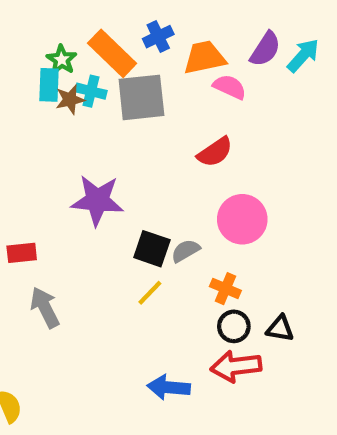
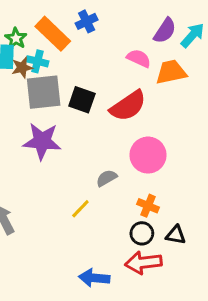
orange trapezoid: (204, 58) -> (171, 72), moved
gray square: (141, 97) -> (44, 92), moved
red semicircle: (215, 152) -> (128, 106), size x1.4
black square: (152, 249) -> (82, 100), moved
orange cross: (225, 289) -> (148, 206), moved

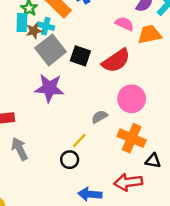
gray square: (44, 92) -> (51, 50), turned -32
orange cross: (148, 206) -> (132, 138), size x1.6
black circle: (142, 233) -> (70, 160), moved

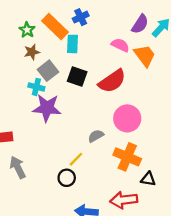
cyan rectangle: (22, 23) -> (72, 44), moved
cyan cross: (46, 26) -> (36, 87), moved
orange trapezoid: (149, 34) -> (145, 56), turned 65
gray square: (51, 50) -> (48, 71), size x0.7

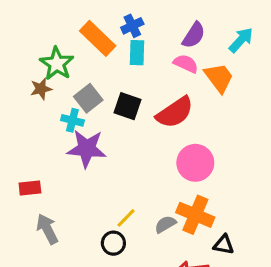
purple semicircle: (140, 24) -> (194, 35), moved
green star: (27, 30) -> (57, 64), moved, size x1.5
cyan rectangle: (72, 44) -> (137, 53), moved
brown star: (32, 52) -> (41, 89), moved
gray semicircle: (96, 136) -> (165, 224), moved

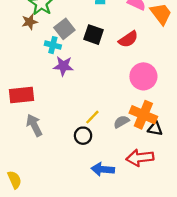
red semicircle: (175, 112) -> (128, 39), size x0.7
purple star: (87, 149) -> (63, 66), size x0.7
red rectangle: (30, 188) -> (21, 95), size x1.5
black triangle: (224, 245) -> (155, 129), moved

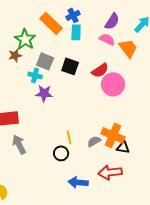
gray square: (64, 29) -> (45, 61), turned -30
pink circle: (143, 76) -> (113, 84), moved
yellow line: (92, 117) -> (69, 137), turned -56

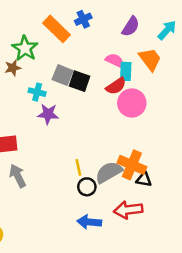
cyan rectangle: (76, 32) -> (126, 71), moved
pink semicircle: (107, 39) -> (115, 60), moved
gray square: (45, 61) -> (63, 75), moved
gray semicircle: (94, 141) -> (109, 172), size x1.6
black circle: (61, 153) -> (87, 187), moved

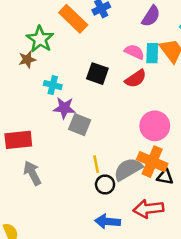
cyan rectangle: (126, 71) -> (152, 53), moved
gray square: (63, 75) -> (80, 125), moved
pink circle: (132, 103) -> (155, 126), moved

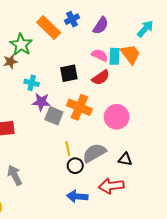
purple semicircle: (151, 16) -> (101, 25), moved
black square: (97, 74) -> (69, 73), turned -30
orange cross: (152, 162) -> (79, 107), moved
gray arrow: (32, 173) -> (15, 175), moved

